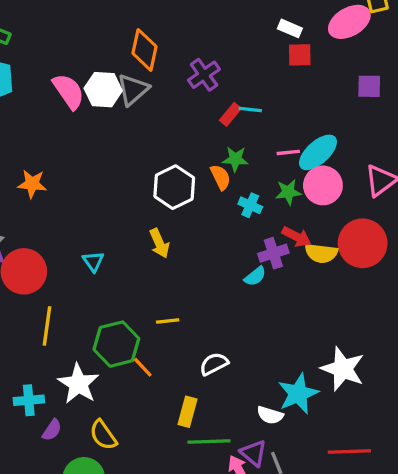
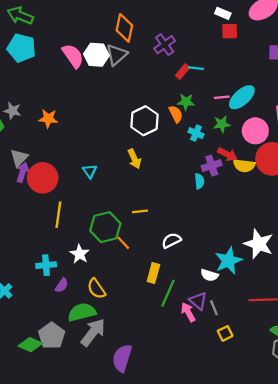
pink circle: (323, 185) -> (255, 131), moved
cyan semicircle: (255, 276) -> (199, 181), turned -56
white star: (78, 384) -> (80, 254), size x0.7
green line: (209, 442) -> (168, 293), turned -64

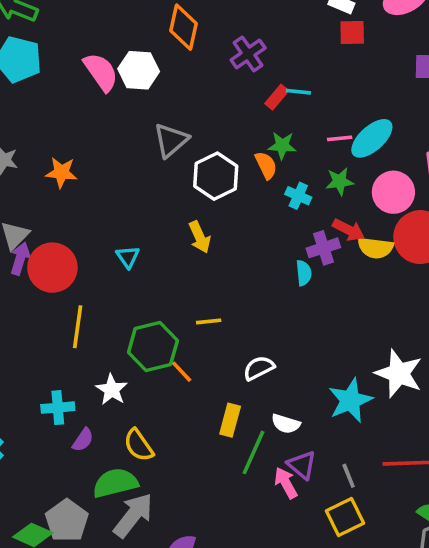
gray triangle: (117, 55) -> (171, 140), moved
white semicircle: (209, 275) -> (286, 424), moved
gray line: (214, 308) -> (349, 476), moved
yellow square: (225, 333) -> (345, 517), size x1.5

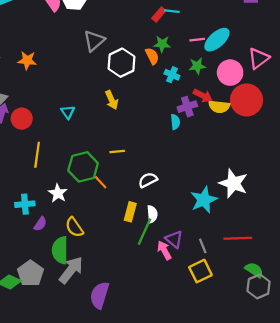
red circle: (52, 268) -> (22, 119), size x0.7
white semicircle: (286, 424) -> (152, 214), moved, turned -112
green semicircle: (115, 483) -> (60, 250), turned -76

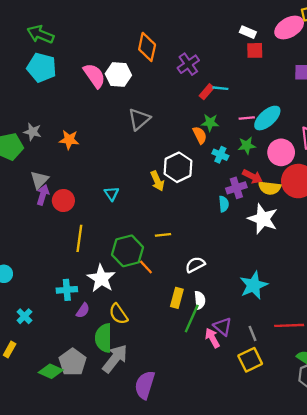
white hexagon: (121, 63) -> (178, 167), moved
white star: (233, 183) -> (263, 219), moved
white star: (58, 193) -> (101, 278), size x1.4

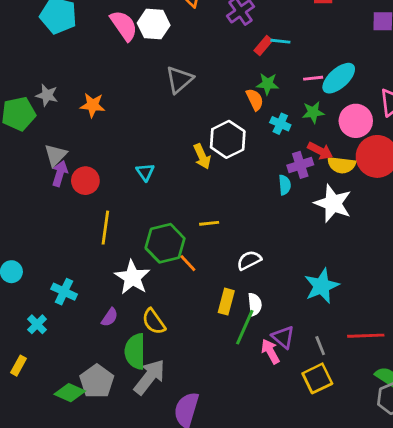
cyan cross: (67, 290) -> (64, 292), moved, turned 30

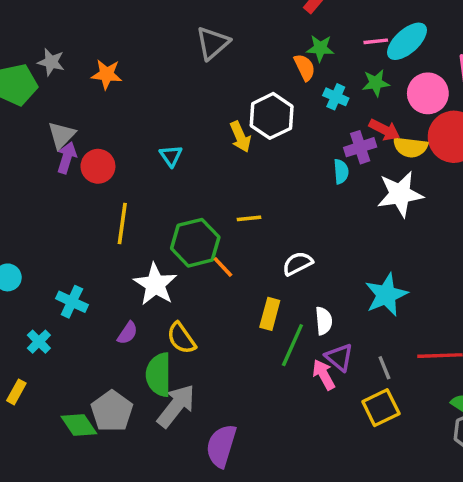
white star: (333, 203) -> (400, 194), turned -30
white semicircle: (255, 304) -> (324, 321), moved
green diamond: (70, 393) -> (79, 425), turned 32

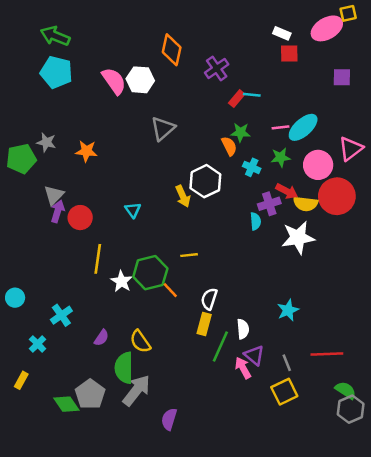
white semicircle: (298, 264) -> (209, 299), moved, turned -45
white star: (155, 284) -> (121, 281), moved, size x0.7
cyan star: (386, 295) -> (288, 310), size x0.7
cyan cross: (72, 302) -> (61, 315), turned 30
purple semicircle: (221, 446) -> (169, 419), size x0.7

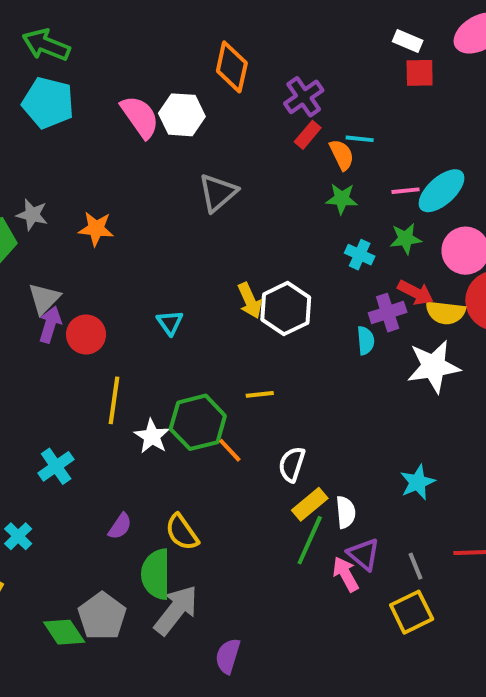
red rectangle: (237, 99) -> (308, 135), moved
orange semicircle: (229, 146) -> (342, 155), moved
white hexagon: (205, 181) -> (286, 309), moved
cyan cross: (61, 315) -> (56, 466), moved
yellow rectangle: (204, 324) -> (310, 504), moved, turned 35

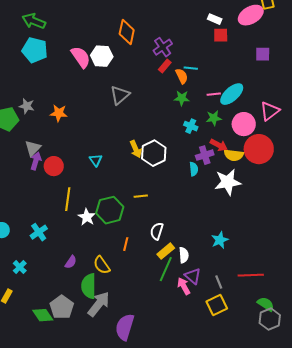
orange line: (230, 450) -> (126, 244), moved, turned 56
purple semicircle: (228, 656) -> (125, 327), size x1.5

